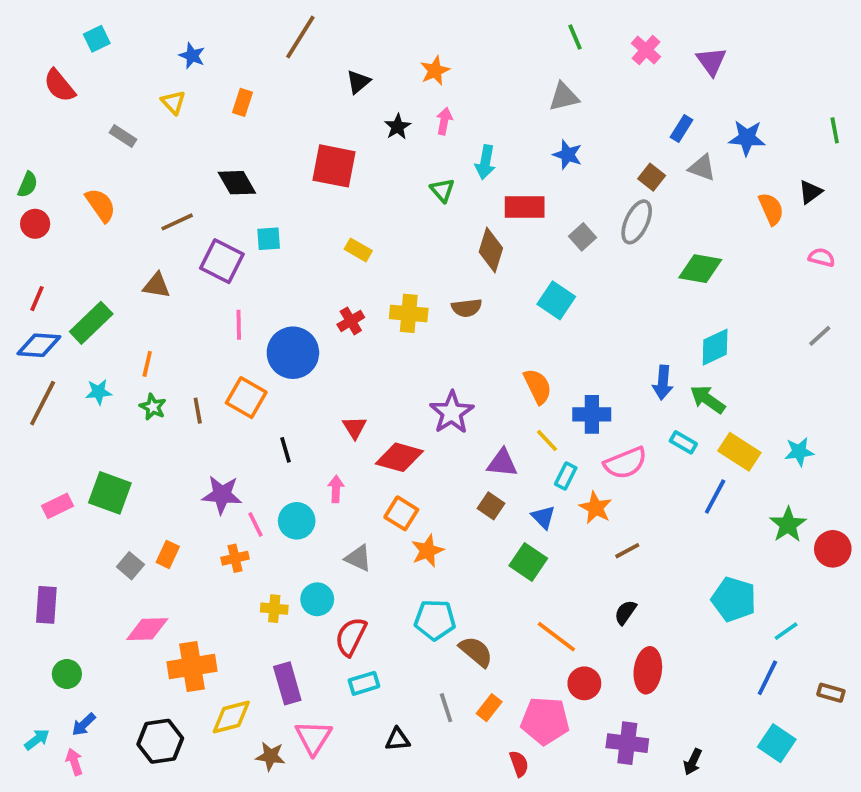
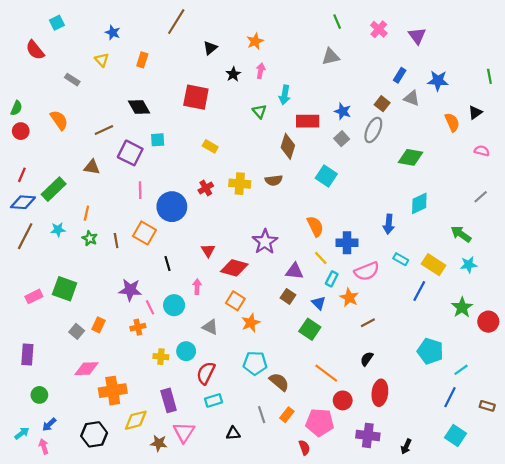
blue star: (568, 155) -> (343, 111), moved
green arrow: (708, 399) -> (461, 234), moved

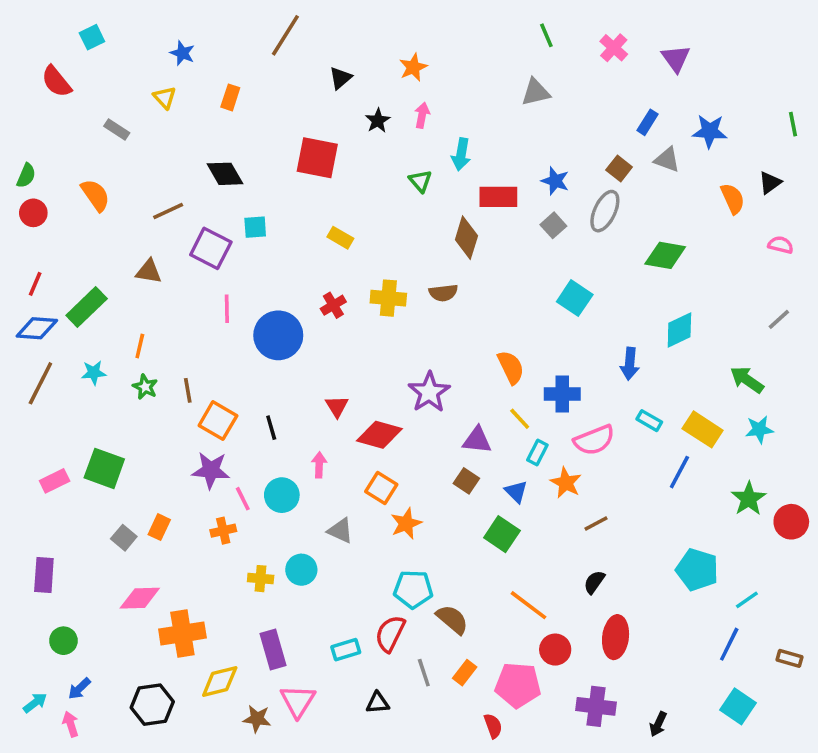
cyan square: (326, 176) -> (575, 298), moved
orange square: (144, 233) -> (218, 421), moved
red semicircle: (206, 373) -> (390, 634), moved

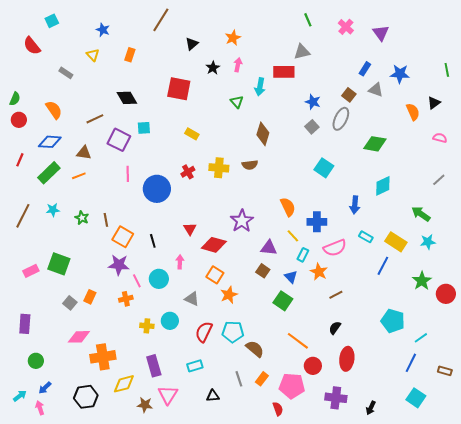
red rectangle: (498, 197) -> (284, 72), moved
blue diamond: (37, 328) -> (50, 142), moved
orange line: (140, 346) -> (79, 176), moved, turned 56
red semicircle: (390, 634) -> (204, 332), moved

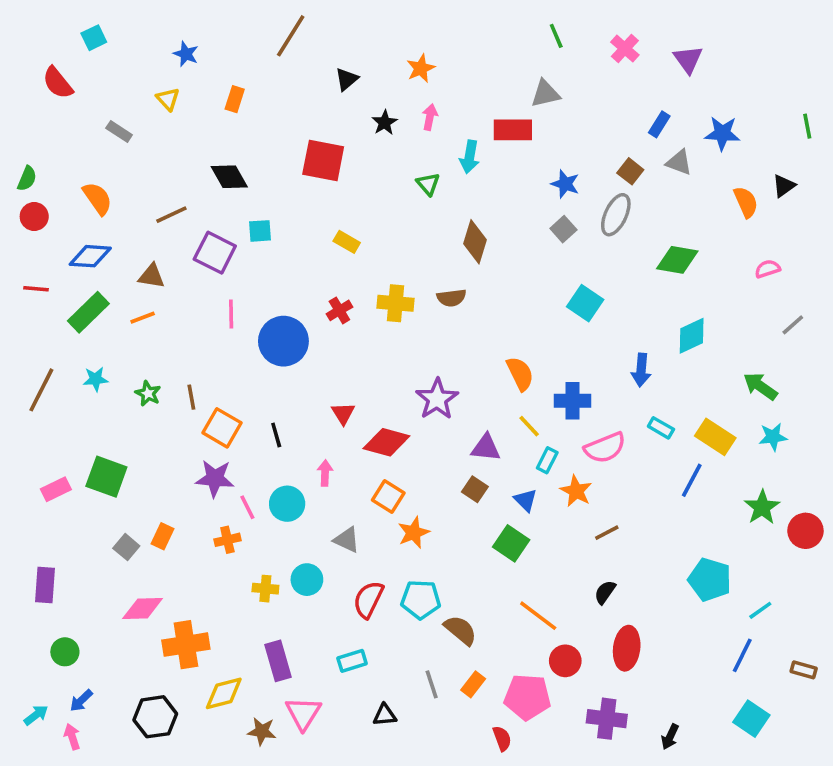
pink semicircle: (440, 138) -> (768, 269), moved, turned -32
red line: (20, 160) -> (36, 289), turned 72

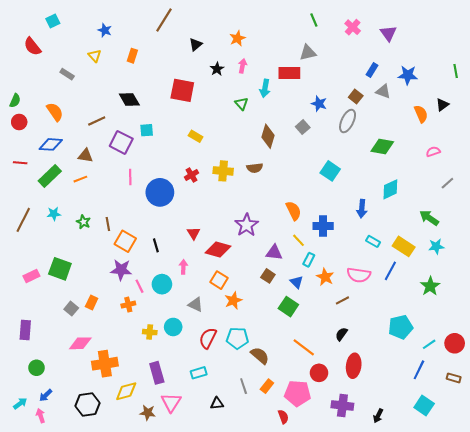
gray square: (563, 229) -> (303, 127), moved
pink semicircle: (605, 448) -> (359, 275), moved, turned 30
red circle: (805, 531) -> (455, 343), moved
cyan pentagon: (710, 580) -> (401, 327), turned -30

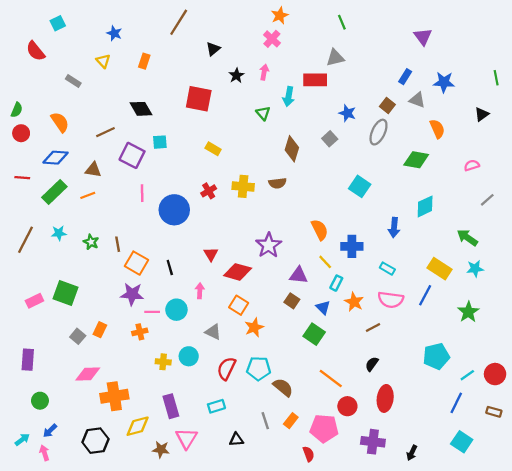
pink cross: (353, 27) -> (272, 39), moved
orange star: (237, 38) -> (280, 16), moved
orange semicircle: (421, 114) -> (437, 129), moved
cyan rectangle: (373, 241) -> (387, 269), moved
pink line: (139, 286) -> (152, 312), turned -64

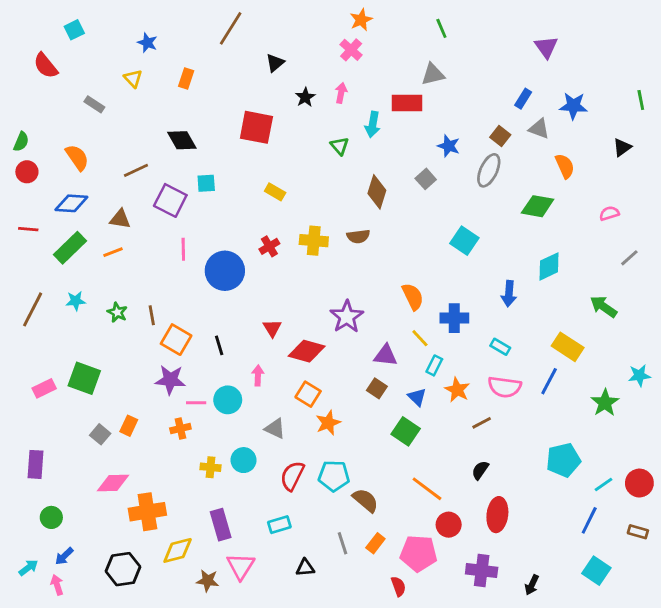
cyan star: (475, 269) -> (639, 375), moved

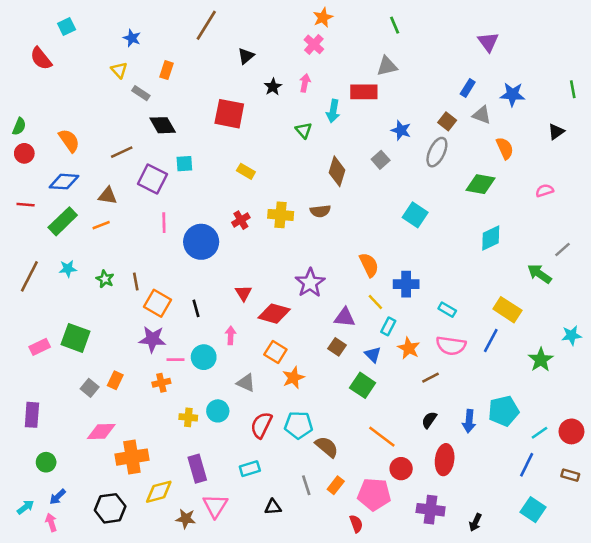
gray rectangle: (94, 104) -> (141, 93), moved
gray line: (629, 258) -> (563, 249), moved
blue arrow: (509, 294) -> (469, 421), moved

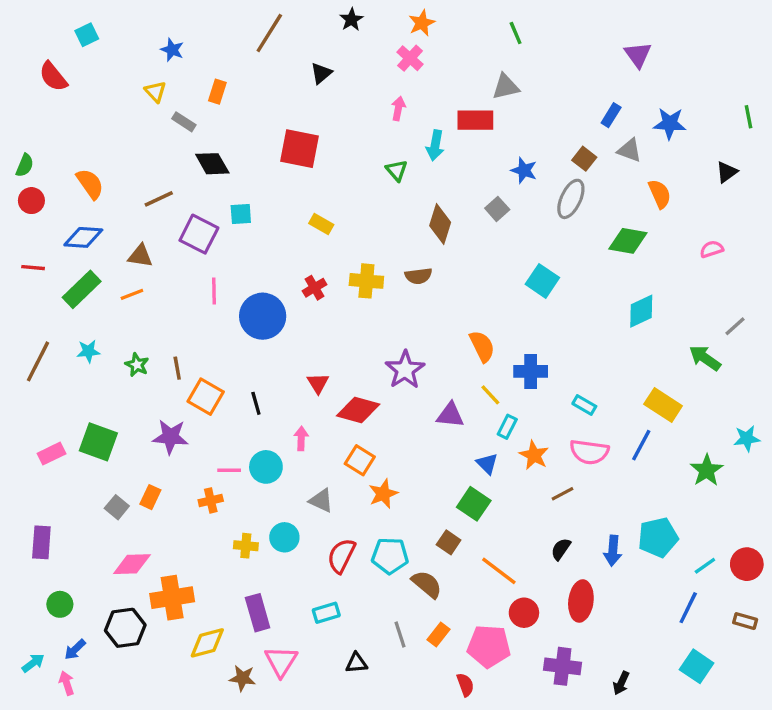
black star: (273, 87) -> (351, 20), moved
purple star: (152, 339) -> (170, 437), moved
brown square: (337, 347) -> (449, 542), moved
black hexagon: (110, 508) -> (125, 628), moved

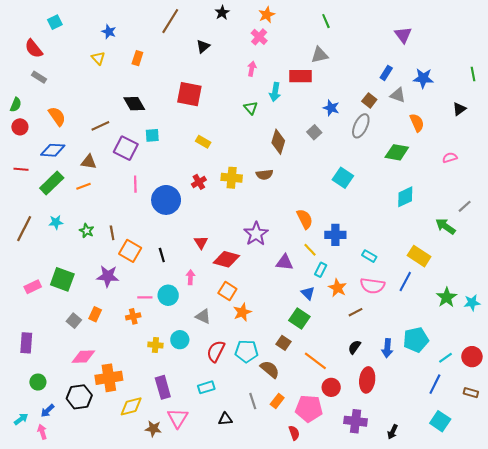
gray rectangle: (184, 122) -> (39, 77), moved
cyan star: (747, 438) -> (472, 303), moved

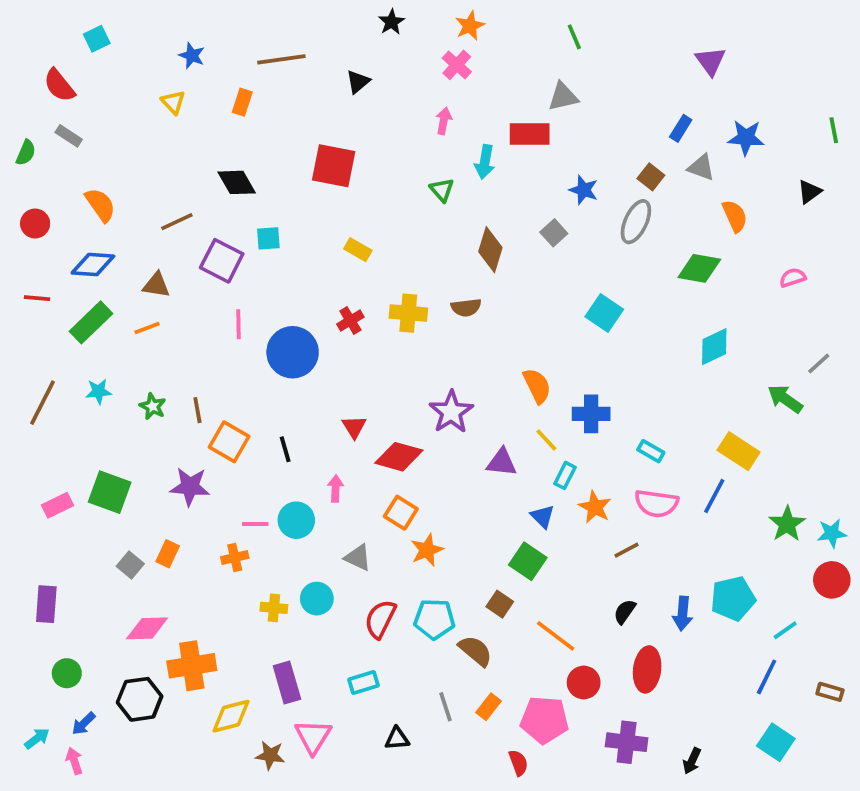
brown line: (170, 21) -> (281, 59), moved, turned 50
green semicircle: (16, 105) -> (26, 153), moved
red circle: (472, 357) -> (832, 580), moved

